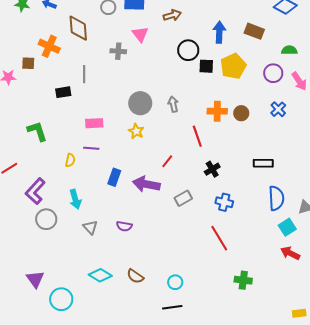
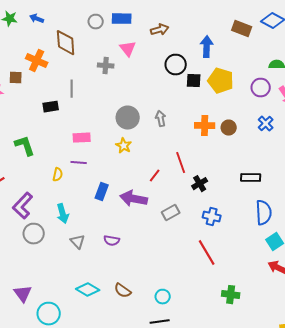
brown rectangle: (254, 31) -> (242, 29), moved
yellow pentagon: (233, 66) -> (221, 81), turned -30
red line: (197, 136) -> (181, 163), moved

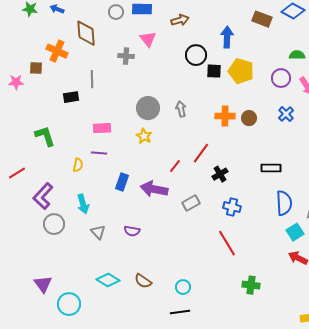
red line: (181, 163) -> (201, 153), turned 55

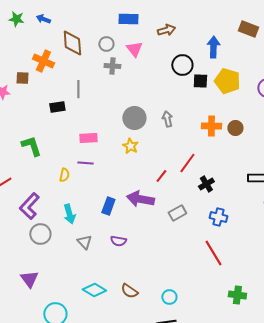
gray circle: (116, 12) -> (106, 44), moved
blue rectangle: (122, 182) -> (108, 206), moved
purple triangle: (43, 284) -> (29, 279), moved

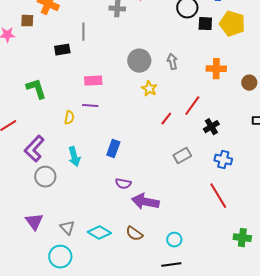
brown circle: (235, 128) -> (249, 83), moved
yellow star: (130, 146) -> (149, 89), moved
purple arrow: (140, 199) -> (145, 202), moved
gray triangle: (84, 242) -> (67, 228), moved

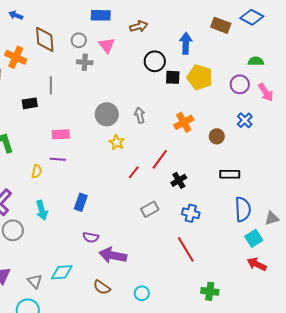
orange cross: (216, 69) -> (184, 122), turned -30
cyan diamond: (99, 233) -> (62, 272), moved, turned -35

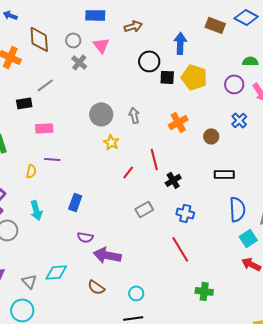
gray cross: (85, 62) -> (79, 62), turned 35
gray line: (51, 85) -> (45, 85), turned 54
pink rectangle: (61, 134) -> (44, 128), moved
red line: (160, 159) -> (154, 159), turned -50

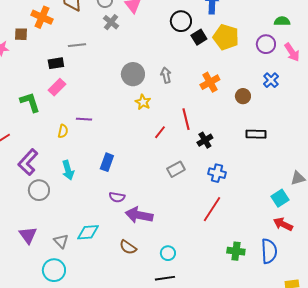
black square: (167, 77) -> (199, 37), turned -35
gray line: (45, 85) -> (77, 45), turned 30
pink rectangle: (44, 128) -> (57, 87), moved, turned -42
blue semicircle: (237, 209) -> (269, 251), moved
red line: (180, 249) -> (212, 209), turned 64

